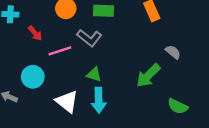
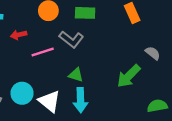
red arrow: (35, 33) -> (19, 35), turned 119
cyan circle: (33, 77) -> (22, 93), moved
green semicircle: (178, 106) -> (157, 106), turned 144

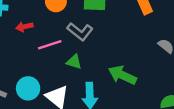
green triangle: (76, 75) -> (74, 62), moved
green arrow: (129, 76) -> (122, 75), moved, turned 70

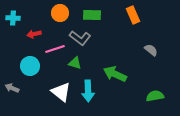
cyan circle: (28, 88) -> (30, 66), moved

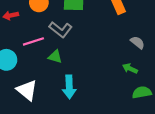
red arrow: (34, 34) -> (11, 15), moved
green arrow: (115, 74) -> (130, 69), moved, size x0.6
white triangle: (61, 92) -> (27, 90), moved

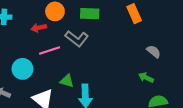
red arrow: (11, 15) -> (39, 28), moved
green triangle: (55, 57) -> (67, 81), moved

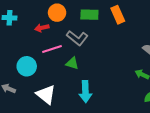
orange rectangle: (134, 14) -> (118, 15), moved
green triangle: (67, 81) -> (72, 63), moved

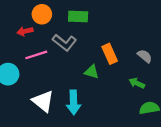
orange rectangle: (118, 15) -> (110, 54), moved
green triangle: (72, 63) -> (92, 72), moved
white triangle: (46, 95) -> (43, 101), moved

